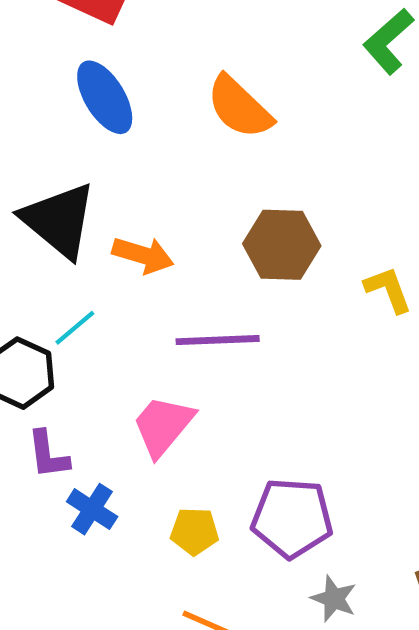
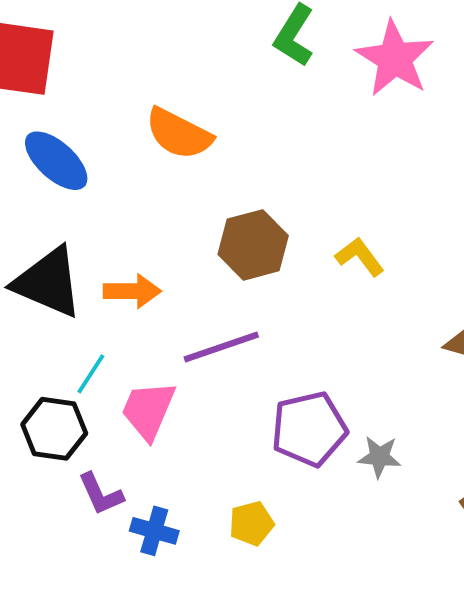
pink trapezoid: (163, 426) -> (148, 410), moved
purple pentagon: (292, 518) -> (309, 429), moved
gray star: (334, 599) -> (379, 457), moved

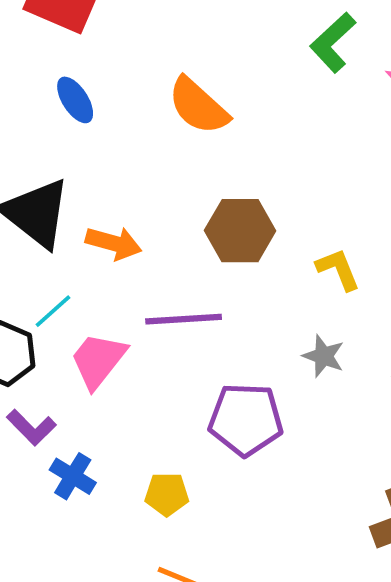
blue ellipse: (56, 161) -> (75, 100), size x0.7
gray star: (379, 457) -> (324, 356), moved
purple L-shape: (101, 494) -> (31, 427), turned -36

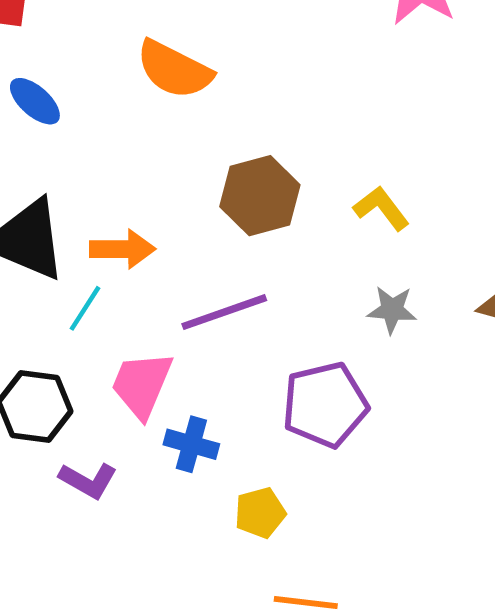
cyan line: (53, 311) -> (85, 308), moved
blue cross: (73, 476) -> (191, 444), moved

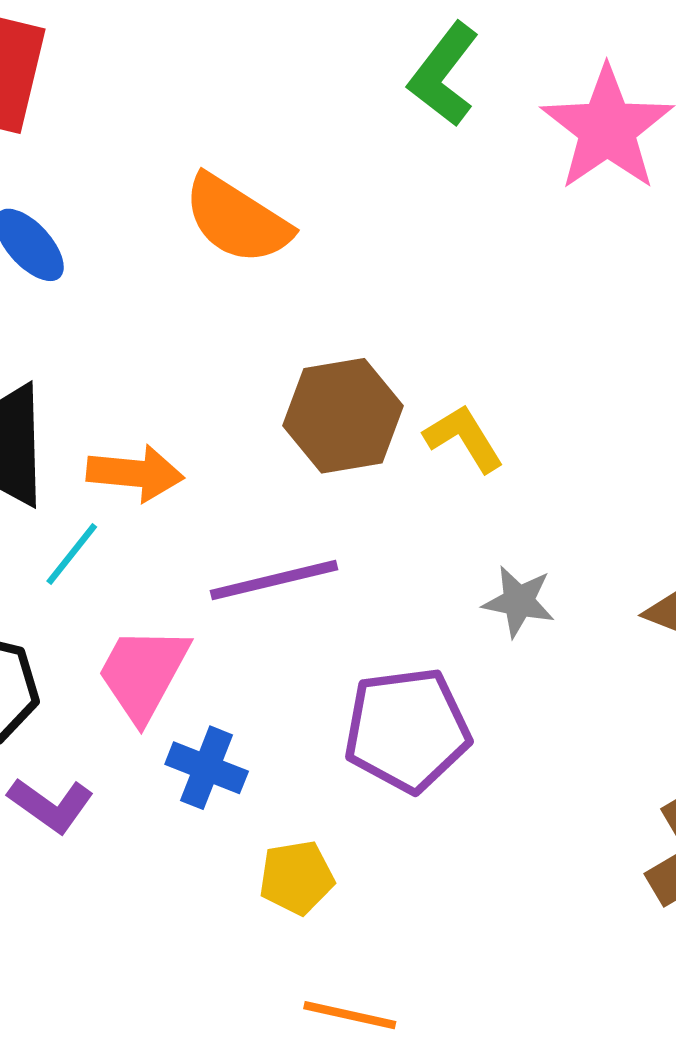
yellow L-shape: (381, 208) -> (464, 438), moved

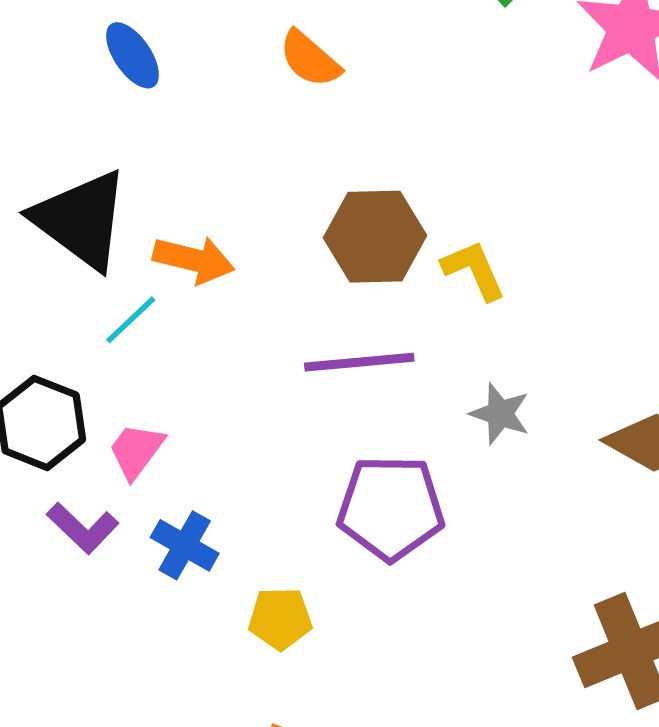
orange semicircle: (237, 219) -> (310, 59), size x0.7
purple line: (274, 580) -> (359, 362), moved
pink trapezoid: (143, 673) -> (136, 451), moved, size x0.7
blue cross: (207, 768) -> (185, 545), moved

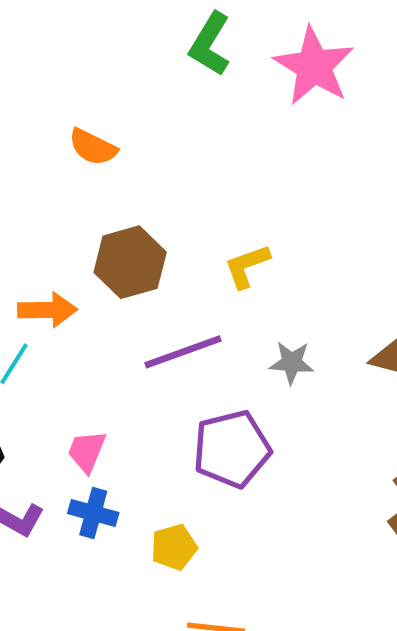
brown hexagon: (375, 237) -> (130, 262), moved
yellow L-shape: (474, 270) -> (247, 266), turned -72
pink trapezoid: (136, 451) -> (87, 451), moved

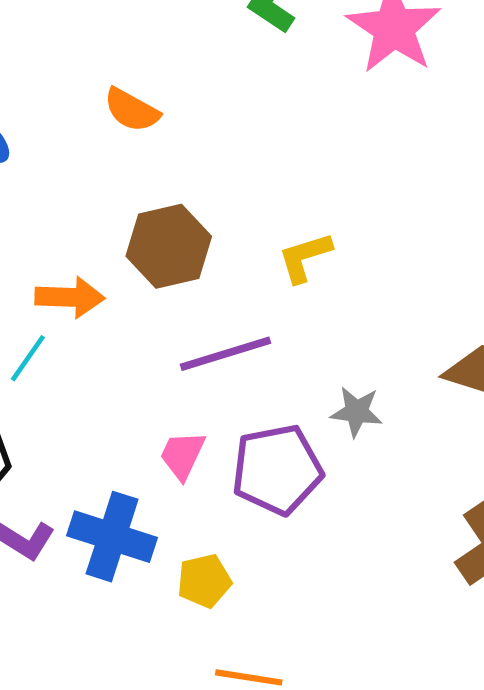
gray star: (292, 363) -> (357, 412), moved
pink trapezoid: (87, 451) -> (182, 455), moved
blue cross: (93, 513) -> (112, 537), size x1.5

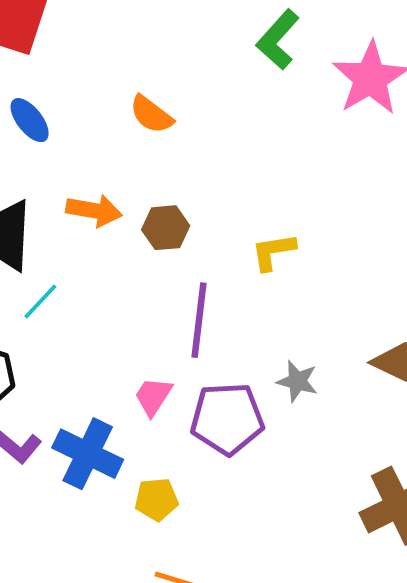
brown hexagon: (169, 246) -> (166, 228), size x0.7
orange arrow: (70, 297) -> (94, 210), moved
purple line: (225, 354) -> (199, 320), turned -74

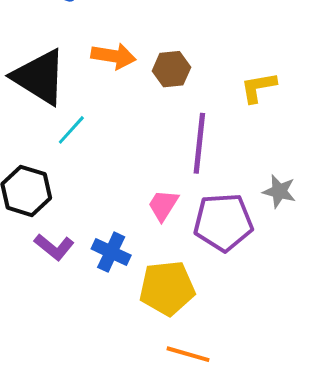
blue cross: (88, 454) -> (111, 252), size x0.7
yellow pentagon: (156, 499) -> (167, 288), size x1.6

